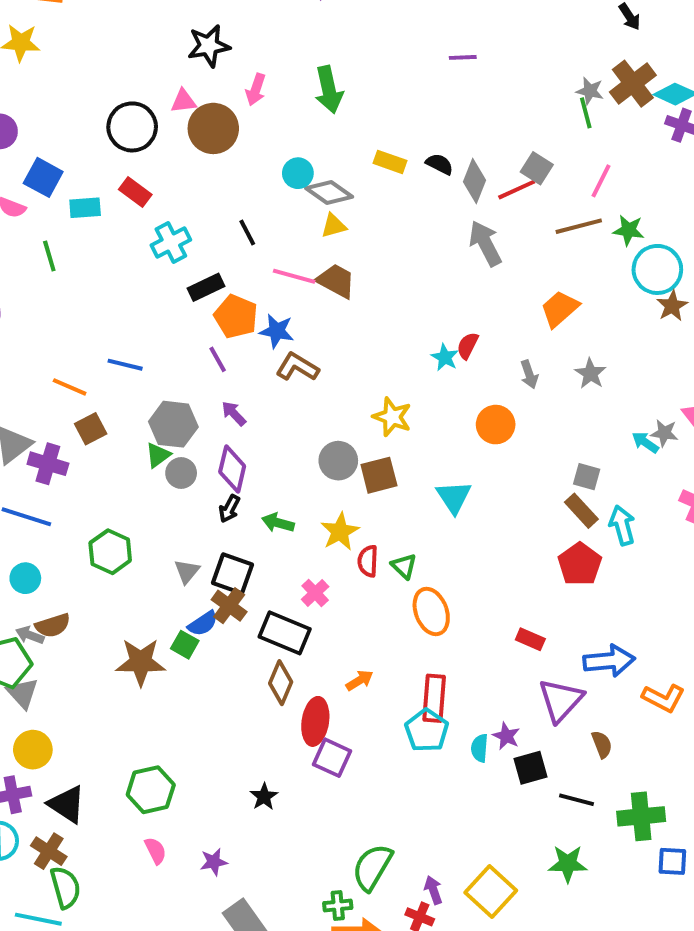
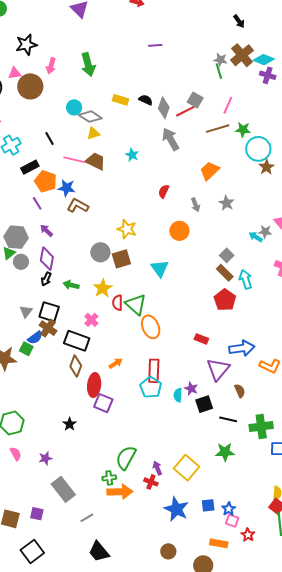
cyan star: (445, 357) -> (132, 155), moved
gray square: (587, 477) -> (227, 255), turned 32
green triangle: (404, 566) -> (136, 304), size x1.6

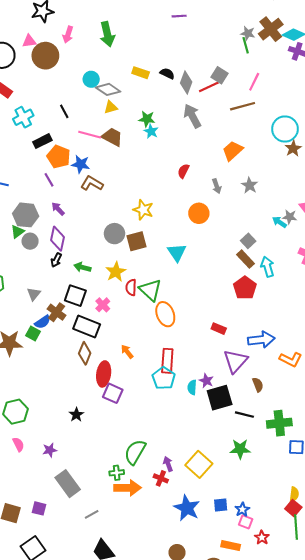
green star: (243, 130) -> (147, 119), moved
black square: (49, 312) -> (75, 296), moved
orange arrow: (116, 363) -> (127, 352), turned -96
black square: (204, 404) -> (220, 398), size x1.4

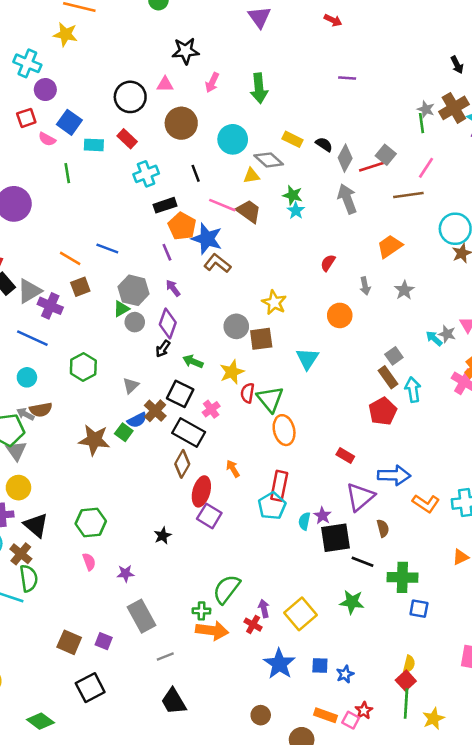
brown circle: (45, 56) -> (181, 123), moved
cyan circle: (91, 79) -> (233, 139), size x1.5
gray diamond: (108, 89) -> (269, 160), moved
blue star: (81, 164) -> (207, 239), size x1.4
pink square: (246, 522) -> (351, 720), moved

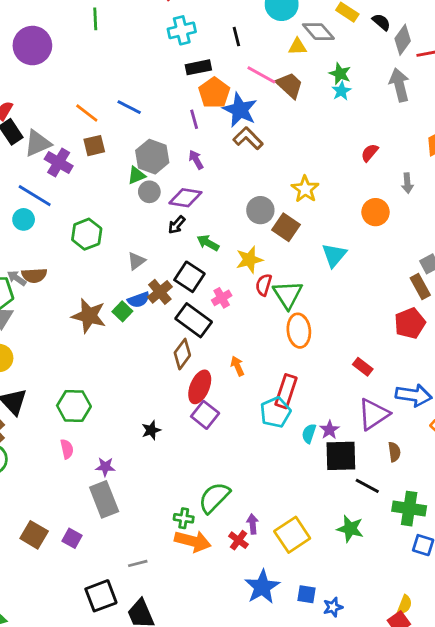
purple diamond: (168, 323) -> (185, 198), turned 72
brown square: (261, 339) -> (286, 227), turned 35
cyan circle: (27, 377) -> (24, 219), moved
gray rectangle: (142, 616) -> (104, 499), moved
black square: (90, 688) -> (101, 596), moved

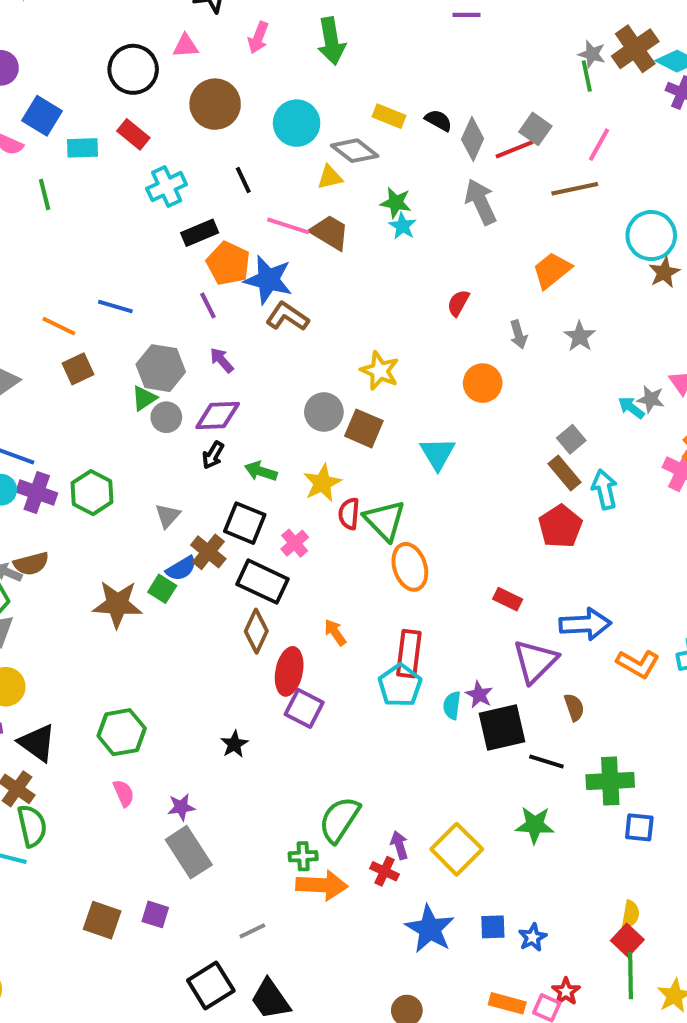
purple cross: (59, 163) -> (37, 492), moved

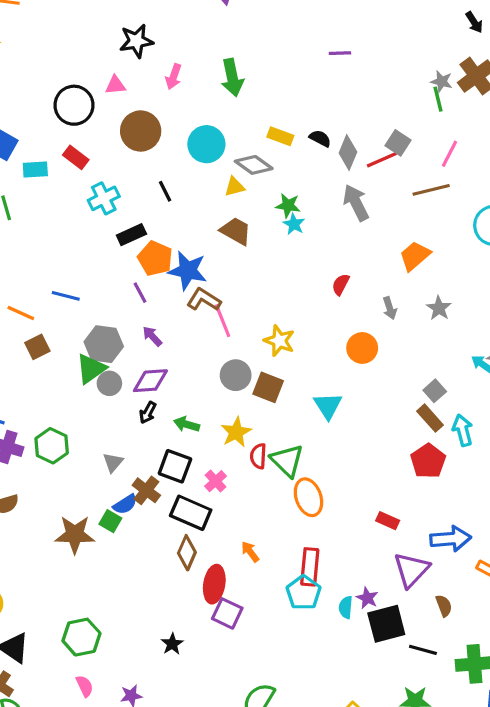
pink line: (288, 226) -> (223, 321), moved, turned 52
green triangle: (144, 398) -> (91, 369), size x1.5

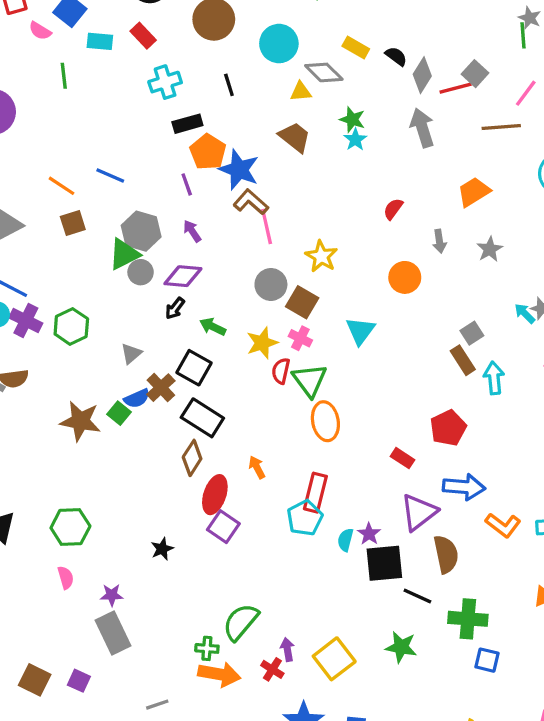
red pentagon: (428, 461) -> (448, 428), moved
pink cross: (216, 481) -> (300, 338), moved, turned -30
brown semicircle: (444, 606) -> (446, 554), size x1.6

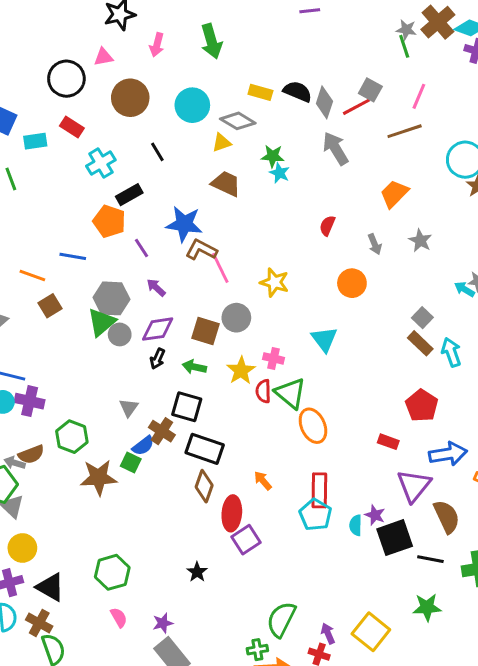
black semicircle: (396, 56) -> (298, 91), size x1.4
orange pentagon: (208, 152) -> (109, 221), moved
brown square: (302, 302) -> (206, 331), moved
green hexagon: (71, 326) -> (72, 437), moved
purple square: (223, 527) -> (246, 540), turned 36

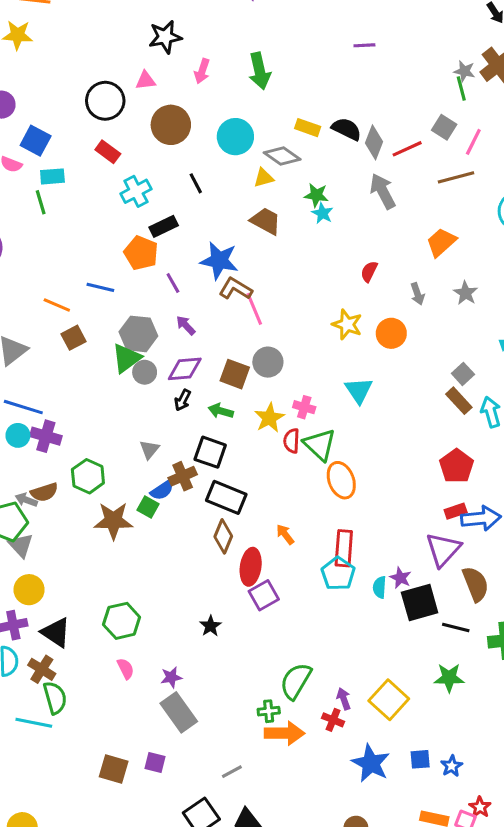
gray square: (370, 90) -> (444, 127), moved
cyan rectangle: (35, 141) -> (52, 176), moved
yellow star: (274, 282) -> (347, 325), moved
brown cross: (162, 431) -> (183, 476), turned 30
red rectangle: (388, 442) -> (456, 511), moved, turned -42

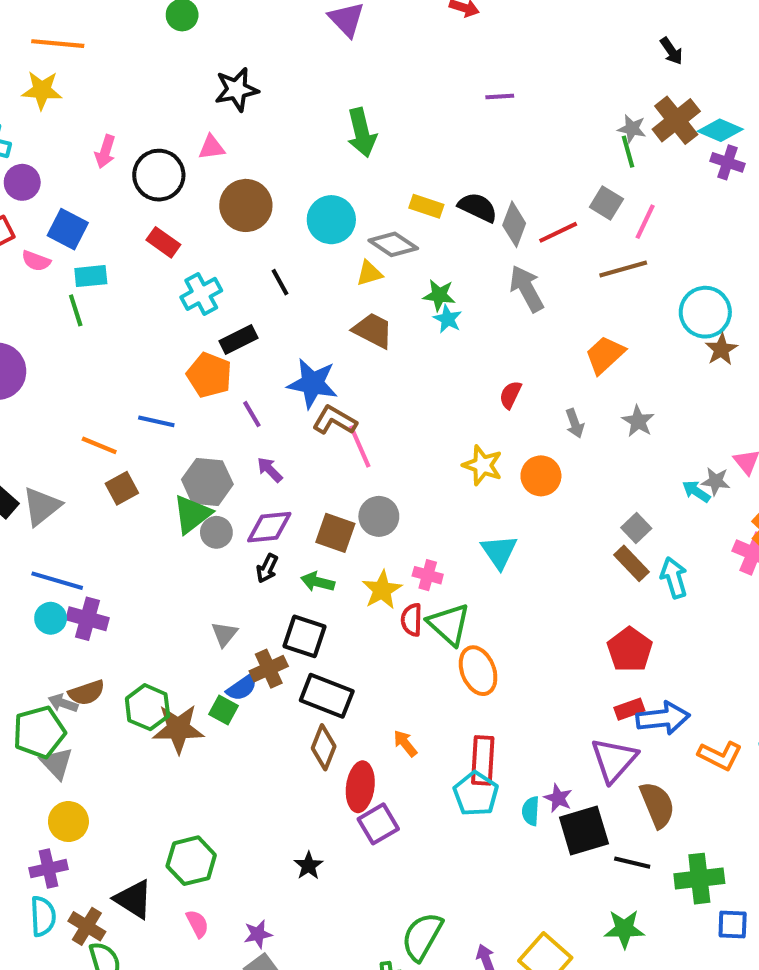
pink arrow: (202, 71) -> (105, 152), moved
green hexagon: (88, 476) -> (147, 707), moved
black triangle: (56, 632) -> (133, 899), moved

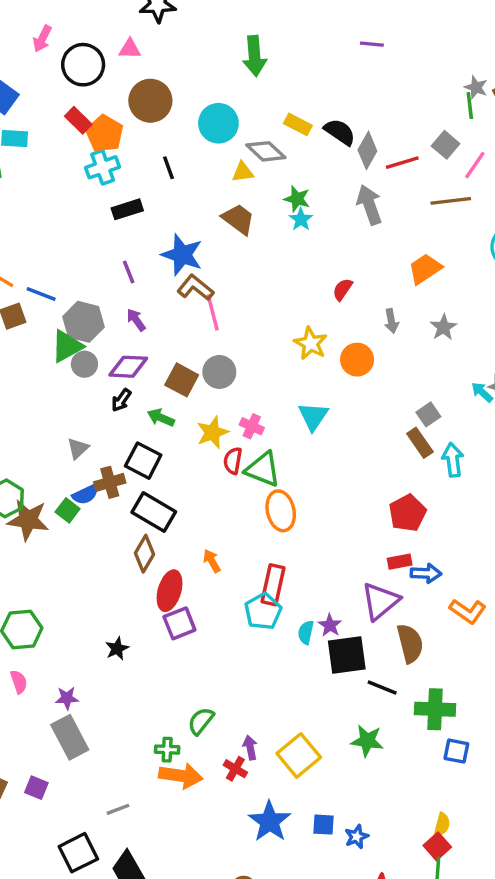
orange pentagon: (209, 375) -> (105, 134), moved
blue line: (156, 421) -> (41, 294), moved
green triangle: (449, 624) -> (263, 469), turned -30
blue arrow: (663, 718) -> (426, 573), size x0.7
green semicircle: (422, 936) -> (201, 721), size x0.7

